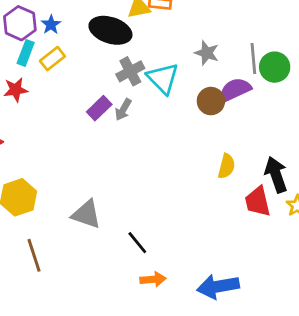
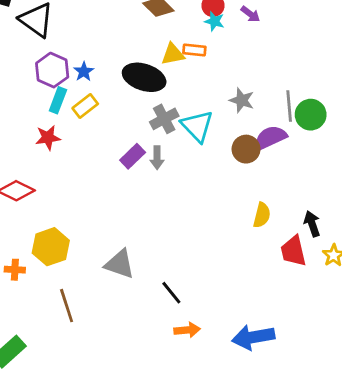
gray arrow: (123, 110) -> (157, 158), turned -30
black arrow: (276, 175) -> (312, 224), size x0.7

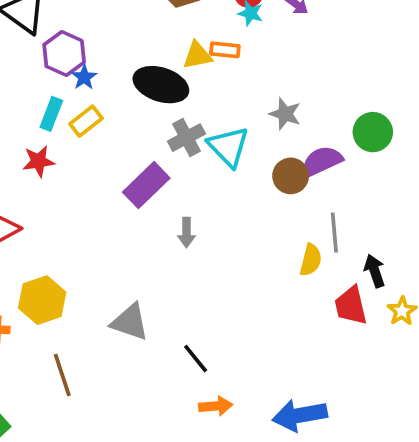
purple hexagon: (52, 70) -> (64, 54), moved
gray line: (289, 106) -> (334, 233), moved
purple rectangle: (133, 156) -> (146, 185), size x1.4
gray arrow: (157, 158) -> (186, 233), moved

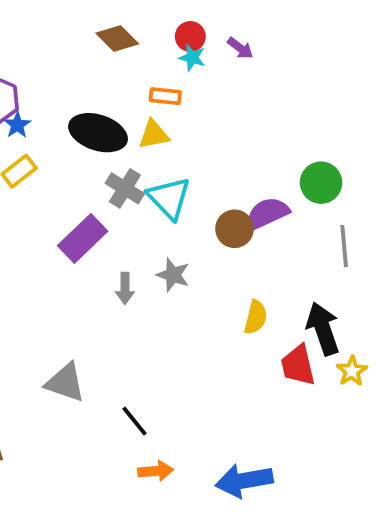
yellow triangle: (197, 55) -> (154, 135), moved
gray star: (285, 114) -> (173, 275), moved
gray cross: (186, 138) -> (125, 188), turned -30
gray line: (334, 233) -> (344, 246), moved
black arrow: (375, 271) -> (323, 329), size x1.5

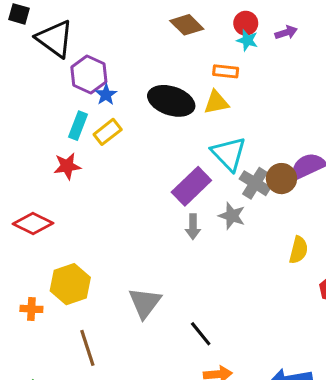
purple arrow: (240, 48) -> (286, 33), turned -55
gray cross: (125, 188) -> (255, 183), moved
purple rectangle: (83, 238) -> (191, 186), moved
gray triangle: (65, 383) -> (145, 303), turned 48

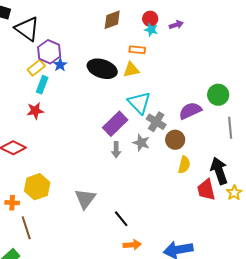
brown diamond: (187, 25) -> (112, 20), turned -65
yellow rectangle: (108, 132) -> (36, 68), moved
brown circle: (281, 179) -> (175, 140), moved
brown line: (87, 348) -> (26, 228), moved

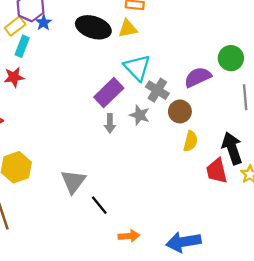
black line: (121, 219) -> (99, 205), moved

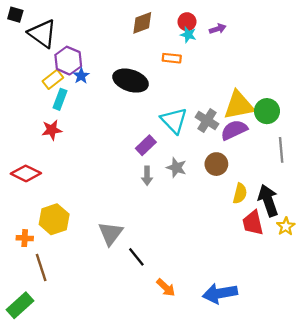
yellow triangle: (128, 28) -> (239, 105), moved, size x1.6
gray cross: (157, 90) -> (207, 121), moved
purple rectangle: (109, 93) -> (146, 145), size x0.7
yellow semicircle: (191, 141) -> (240, 193), moved
orange arrow: (129, 236) -> (166, 288), turned 48

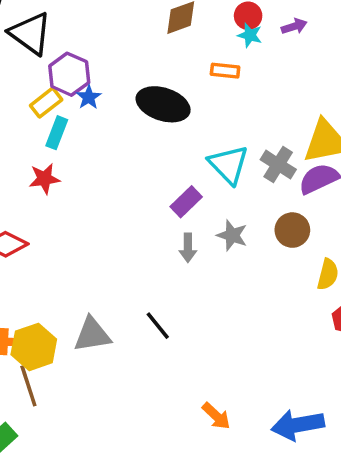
yellow hexagon: (54, 219) -> (34, 347), moved
gray triangle: (111, 233) -> (92, 335), moved, turned 44
black line: (136, 257) -> (158, 326), moved

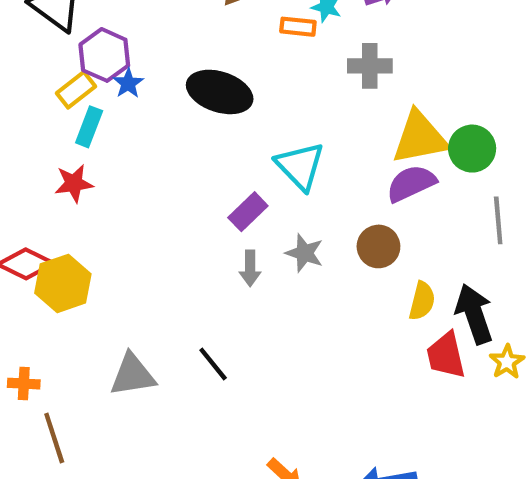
orange rectangle: (225, 71) -> (298, 27), moved
gray cross: (278, 165) -> (370, 66), moved, turned -32
yellow hexagon: (34, 347) -> (63, 283), moved

